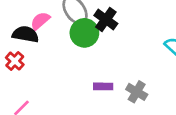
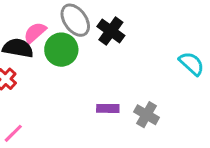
green circle: (84, 33) -> (61, 50), moved

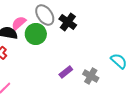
cyan semicircle: (191, 64) -> (119, 61), moved
purple rectangle: (108, 108) -> (66, 72), turned -40

